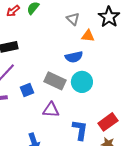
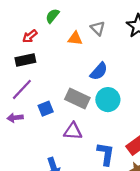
red arrow: (13, 11) -> (30, 36), moved
orange triangle: (88, 36) -> (75, 38), moved
blue semicircle: (74, 57) -> (99, 71), turned -36

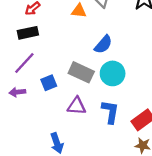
blue L-shape: (106, 154) -> (110, 112), moved

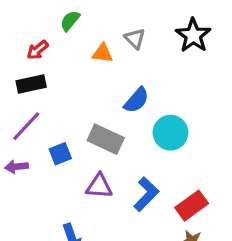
cyan circle: (113, 73) -> (171, 133), moved
blue L-shape: (110, 112) -> (146, 194), turned 35

